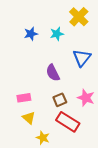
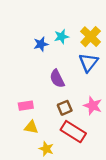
yellow cross: (79, 17) -> (91, 37), moved
blue star: (31, 34) -> (41, 44), moved
yellow triangle: (29, 118) -> (31, 127), turned -32

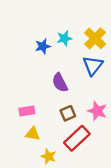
red rectangle: (73, 132) -> (77, 138), turned -75

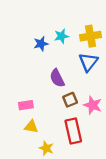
yellow cross: (95, 38) -> (91, 36), turned 36
brown square: (68, 113) -> (70, 100), moved
red rectangle: (77, 138) -> (73, 131), turned -60

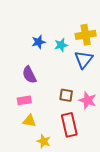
cyan star: (61, 36) -> (61, 45), moved
purple semicircle: (57, 78) -> (29, 75), moved
brown square: (70, 100) -> (66, 95), turned 32

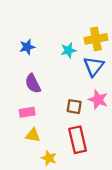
blue star: (39, 42) -> (27, 47), moved
pink star: (88, 100) -> (98, 100), moved

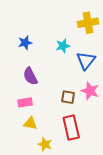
yellow cross: (96, 39) -> (88, 23), moved

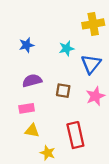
purple semicircle: (30, 76) -> (32, 81), turned 102
pink star: (90, 91) -> (95, 96), turned 30
brown square: (68, 97) -> (63, 91), moved

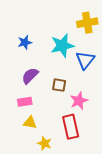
cyan star: (67, 48) -> (62, 46), size x1.6
purple semicircle: (32, 81) -> (30, 76), turned -30
pink star: (95, 96) -> (79, 101), moved

